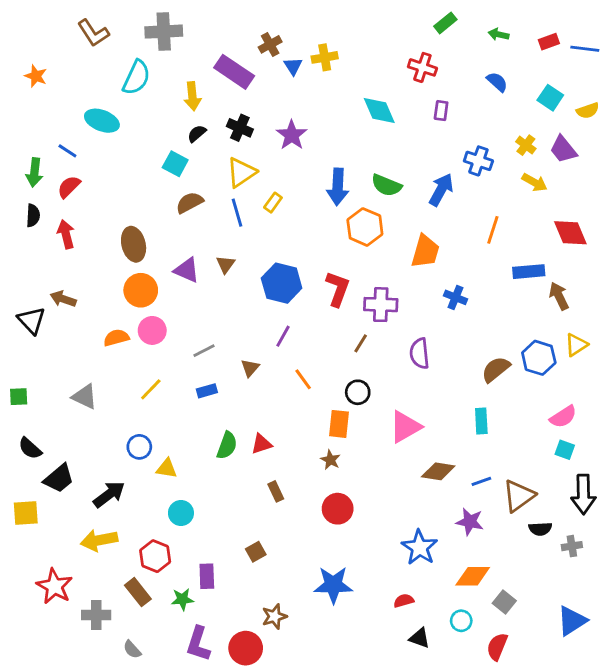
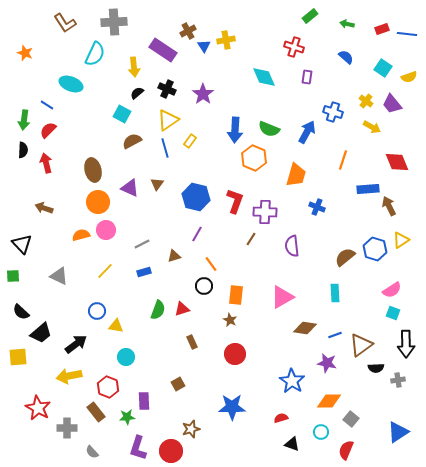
black triangle: (31, 320) -> (22, 244), moved
brown triangle: (250, 368) -> (174, 256), turned 32
black circle: (358, 392) -> (204, 286), moved

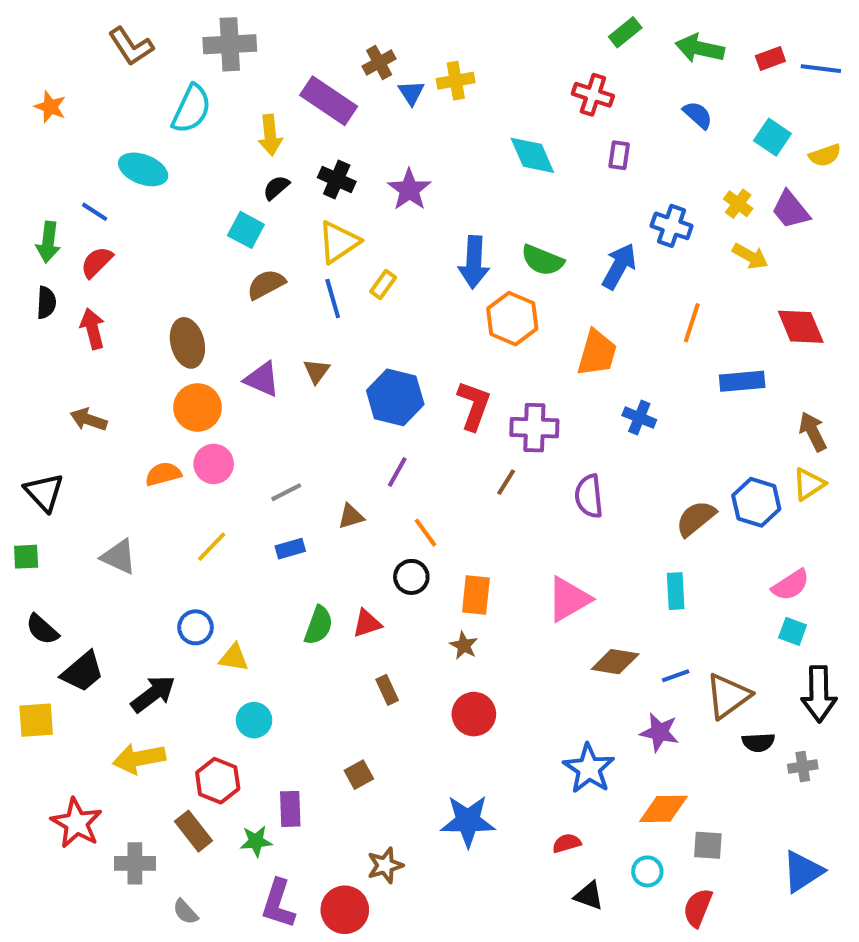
green arrow: (347, 24) -> (700, 48), size x1.6
brown arrow: (389, 206) -> (813, 432), moved
gray square: (351, 419) -> (708, 845), turned -35

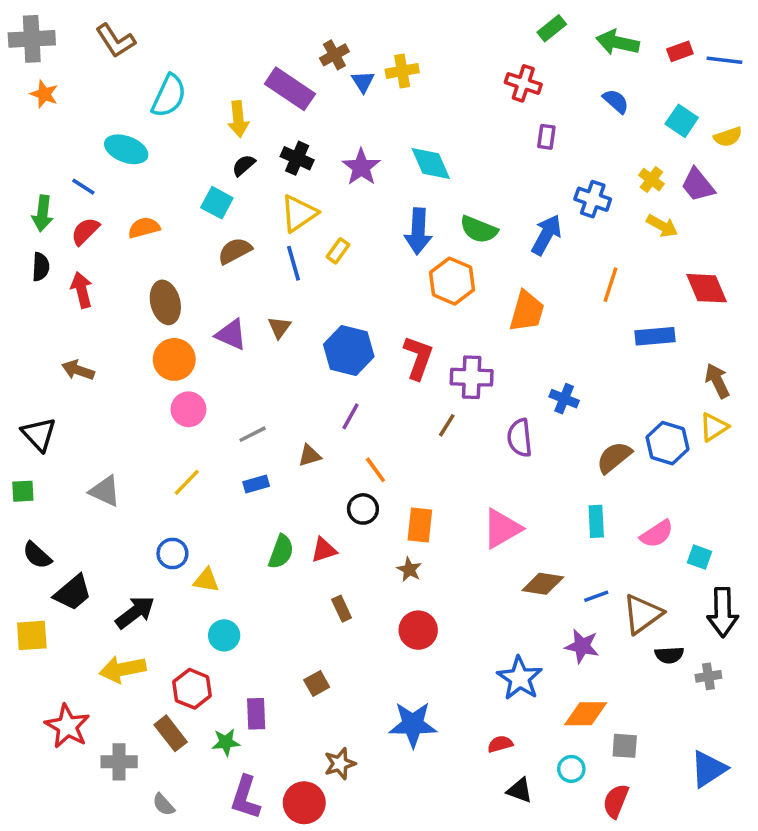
gray cross: (230, 44) -> (32, 39), moved
cyan diamond: (532, 155) -> (431, 164), moved
blue cross: (639, 418) -> (564, 399), moved
orange semicircle: (163, 474) -> (144, 228), moved
pink semicircle: (791, 585) -> (657, 534), moved

